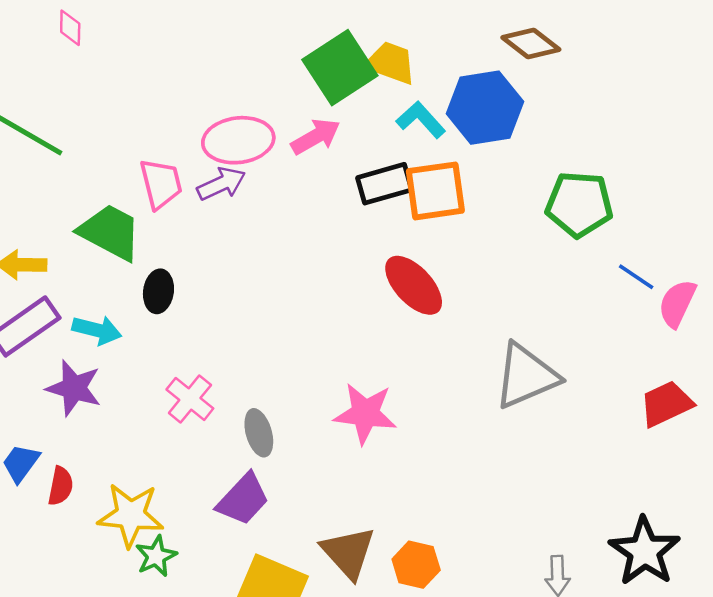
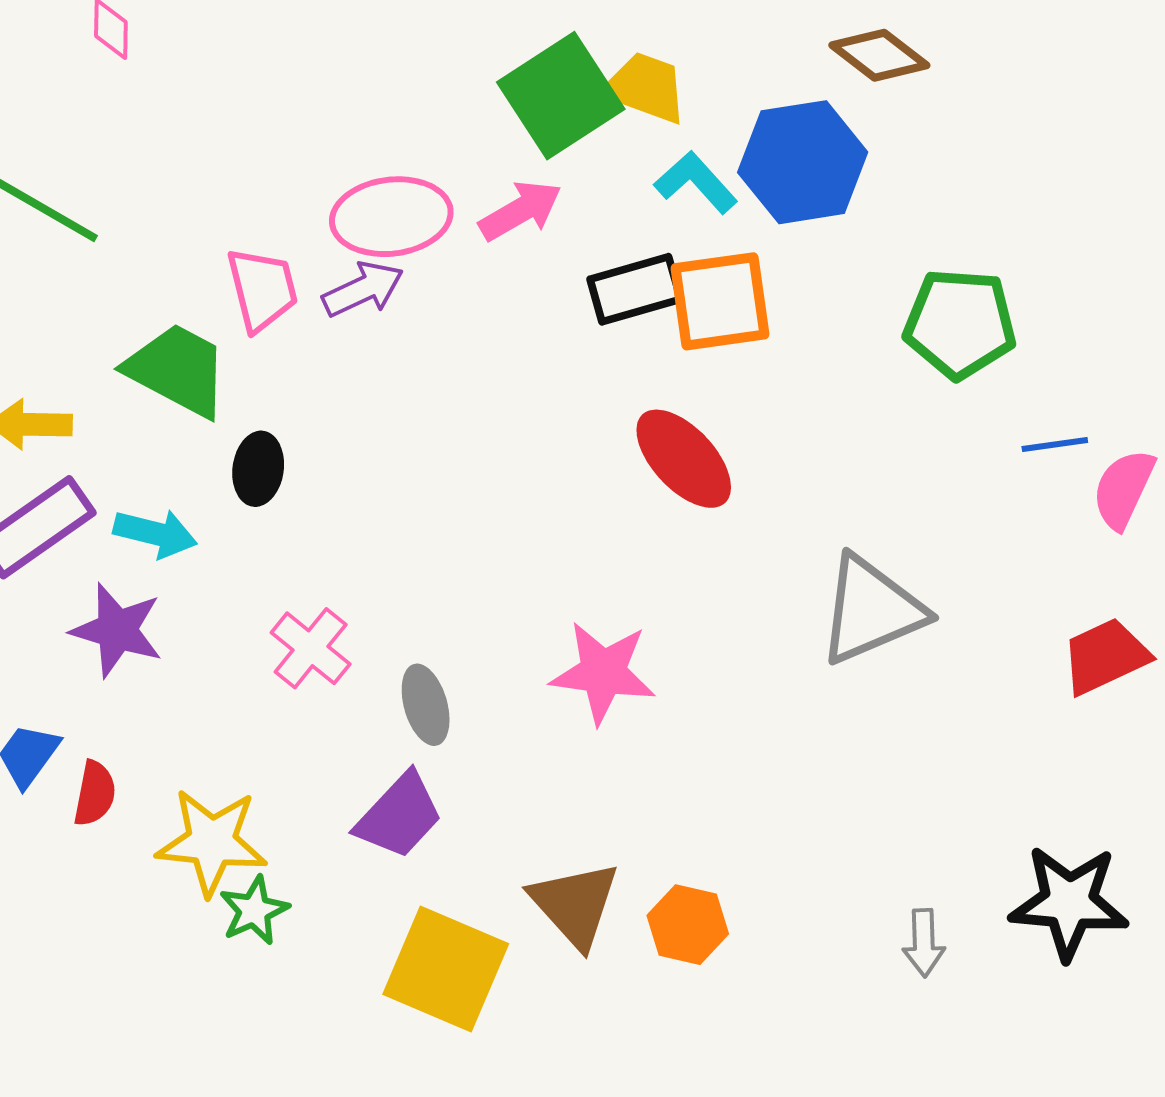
blue line: (636, 277) -> (1055, 445), turned -42
black star: (645, 551) -> (1069, 902), turned -30

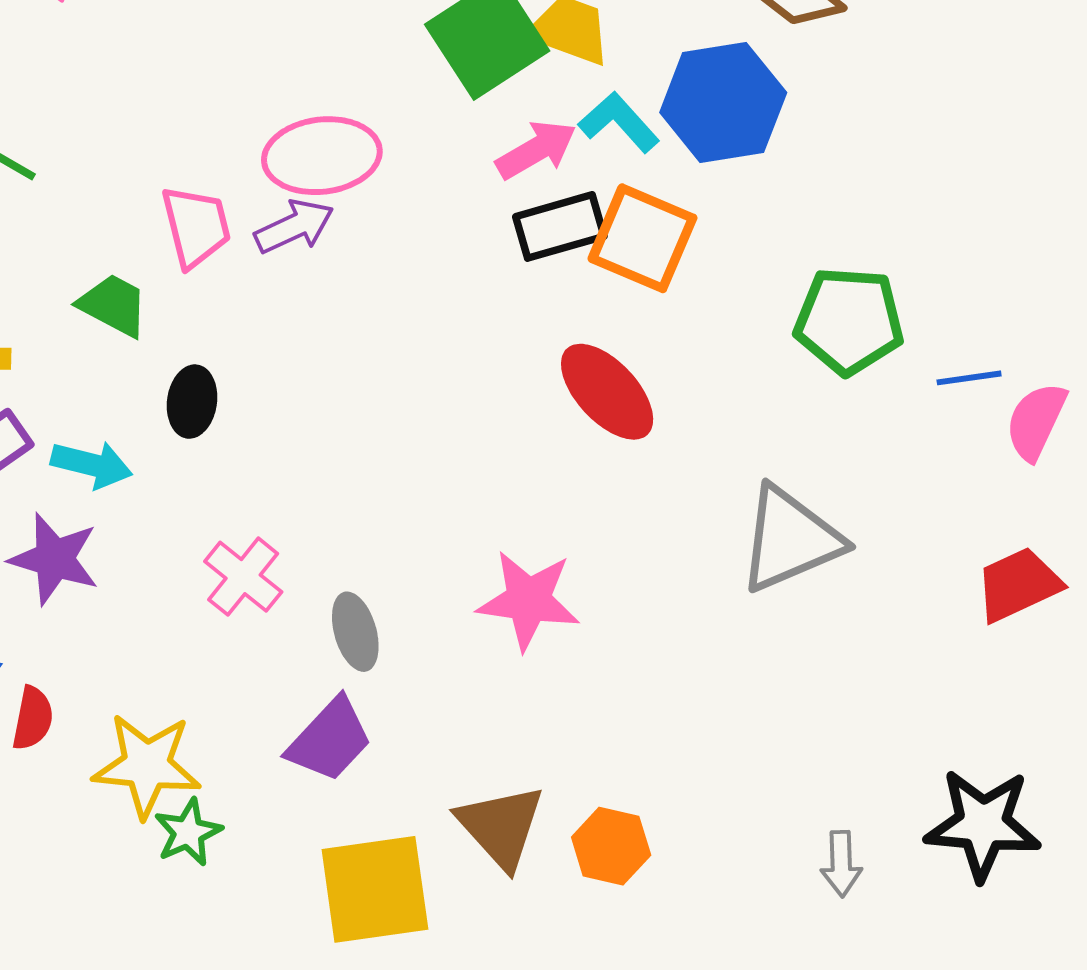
pink arrow: (520, 211) -> (536, 150), moved
orange square: (720, 301) -> (642, 238), turned 31
green pentagon: (960, 324) -> (849, 321), moved
green trapezoid: (177, 370) -> (113, 305), size x0.7
yellow square: (446, 969) -> (375, 889), turned -31

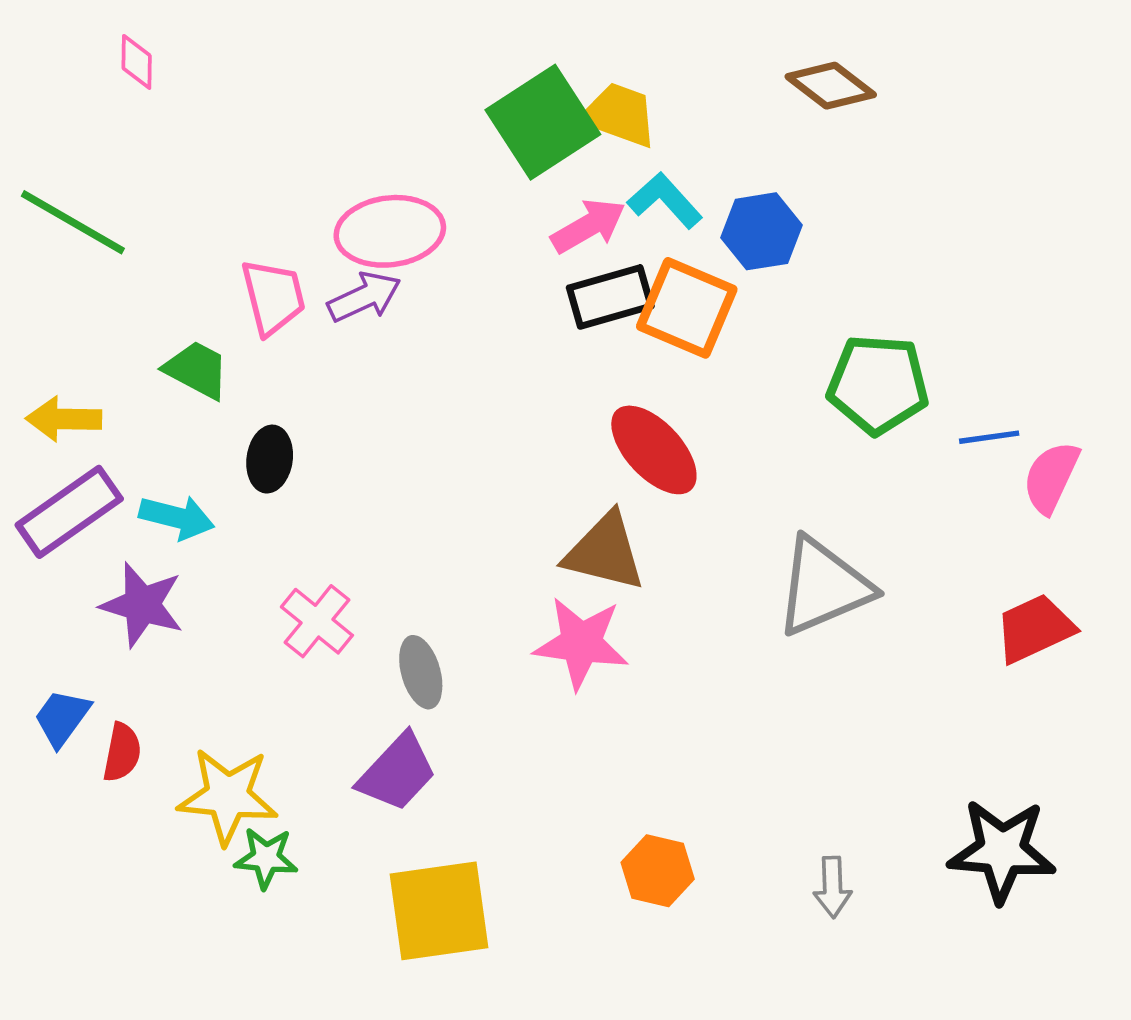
blue hexagon: (723, 103) -> (761, 231), moved, size x0.7
brown triangle: (501, 826) -> (605, 552), moved, turned -34
green star: (188, 832) -> (266, 858), turned 30
gray arrow: (841, 864) -> (832, 887), moved

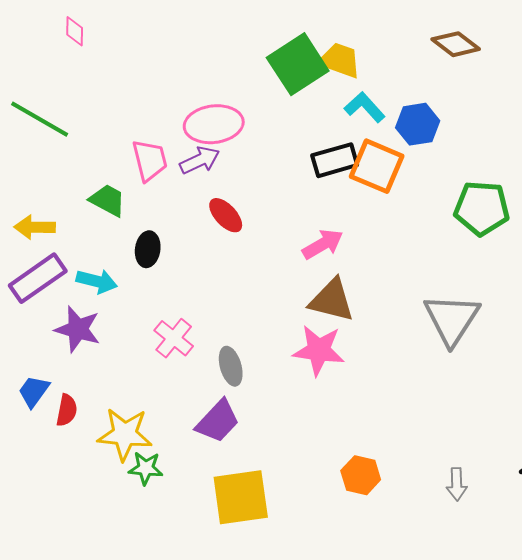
pink arrow: (588, 226) -> (323, 244), moved
red ellipse: (654, 450) -> (226, 215), moved, size x0.7
gray triangle: (823, 587) -> (452, 319), turned -34

